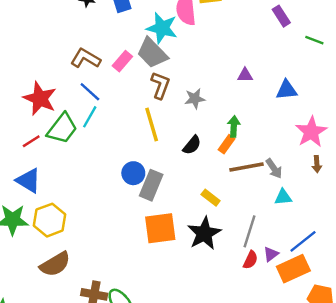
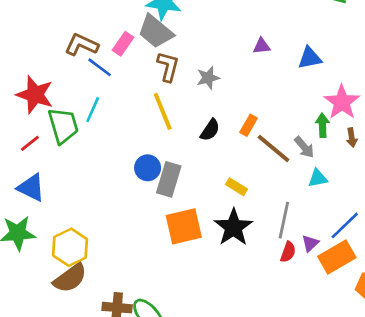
blue line: (90, 92) -> (100, 67), moved
green arrow: (234, 126) -> (322, 125), moved
green trapezoid: (62, 128) -> (63, 126), turned -48
brown line: (247, 167) -> (273, 149), turned 56
yellow hexagon: (50, 220) -> (70, 247), moved

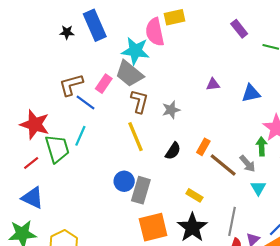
brown L-shape: (82, 45) -> (71, 85), turned -40
cyan triangle: (318, 178) -> (258, 188), turned -49

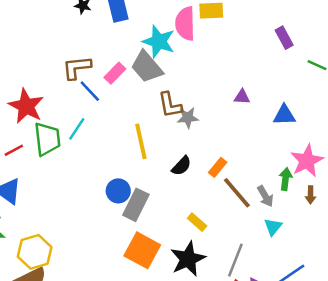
brown L-shape: (139, 101) -> (170, 105), moved, turned 145
orange square: (153, 227) -> (142, 250), turned 32

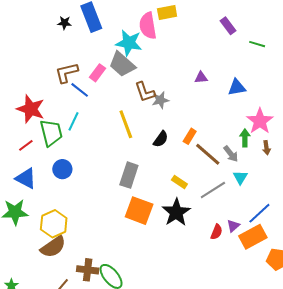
blue circle: (118, 191) -> (62, 169), moved
gray line: (235, 260) -> (213, 190), moved, turned 44

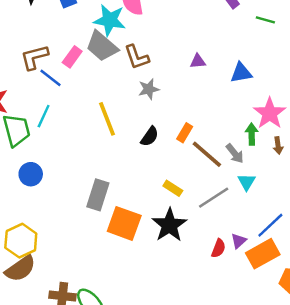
brown L-shape: (145, 92) -> (137, 57), moved
gray rectangle: (129, 175) -> (98, 195), moved

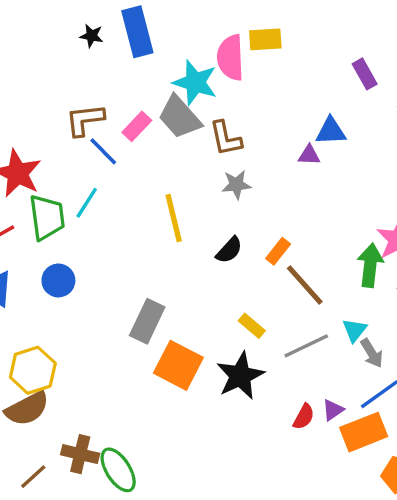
blue triangle: (241, 73) -> (331, 131), moved
green arrow: (252, 134) -> (370, 265), size x1.4
gray arrow: (235, 153) -> (372, 353), moved

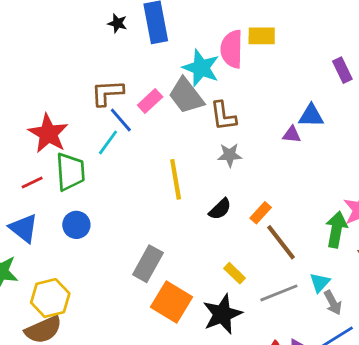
cyan line: (87, 203) -> (108, 142), moved

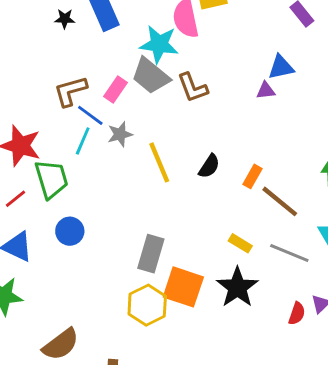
gray star: (230, 155) -> (120, 134), moved
black semicircle: (220, 209) -> (209, 166), moved
gray line: (279, 293) -> (289, 253), turned 57
yellow hexagon: (50, 298) -> (147, 305), moved

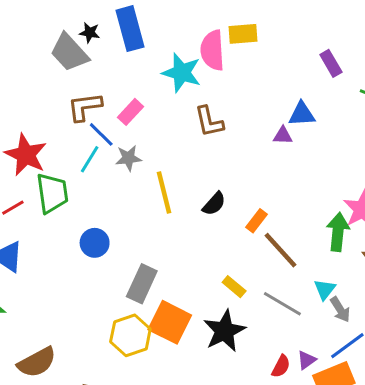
gray trapezoid: (151, 76) -> (69, 52), moved
blue circle: (70, 231) -> (95, 243), moved

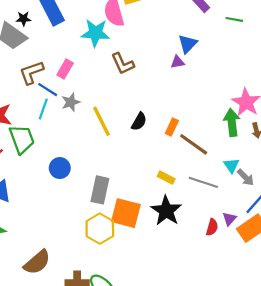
blue triangle: (302, 114) -> (188, 44), turned -30

